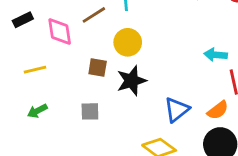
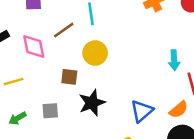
cyan arrow: (216, 55) -> (174, 60), turned -96
black star: (131, 81) -> (92, 103), moved
gray square: (90, 111) -> (50, 111), moved

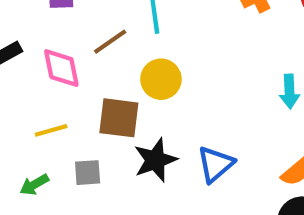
brown square: (69, 77) -> (119, 118), size x1.5
yellow line: (13, 82) -> (51, 130), moved
blue triangle: (142, 111) -> (215, 164), moved

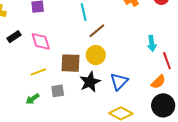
brown line: (110, 42) -> (97, 31), moved
yellow circle: (161, 79) -> (96, 55), moved

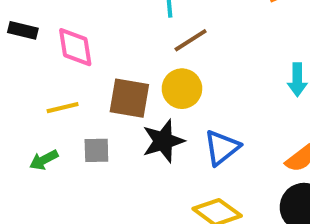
black rectangle: (14, 37) -> (23, 30), turned 40

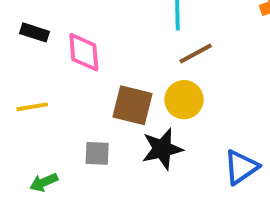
yellow line: (63, 108) -> (32, 107), moved
blue triangle: (222, 148) -> (241, 167), moved
green arrow: (44, 160) -> (44, 182), moved

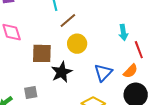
yellow circle: (184, 100) -> (77, 44), moved
gray square: (97, 153) -> (31, 92), moved

